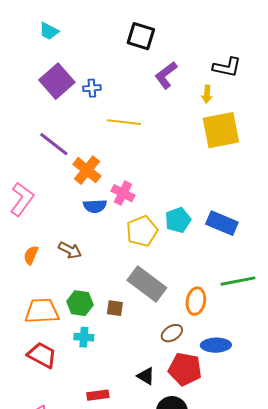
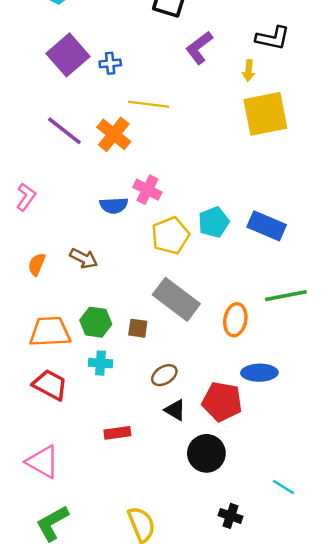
orange cross: (87, 170) -> (114, 134), moved
pink L-shape: (22, 199) -> (26, 197), size x0.7
brown ellipse: (172, 333) -> (164, 375), moved

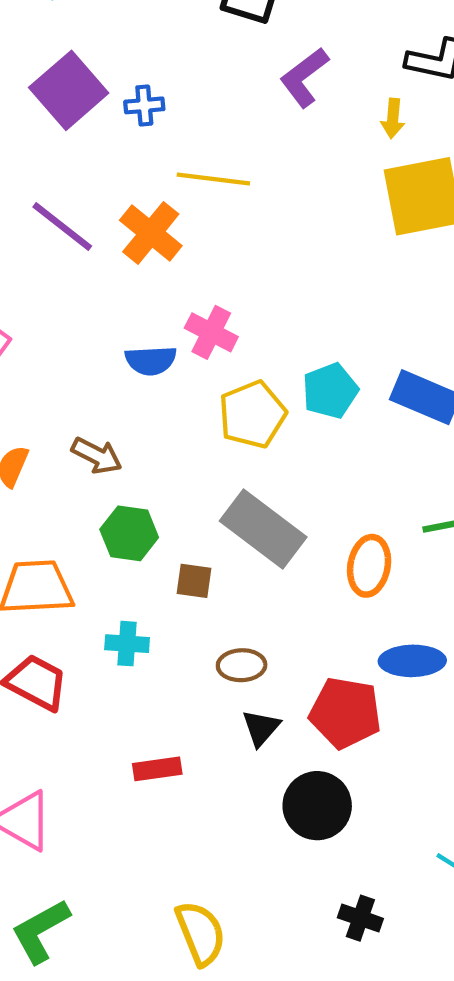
green hexagon: (96, 322) -> (129, 533), moved
brown ellipse: (164, 375) -> (242, 665), turned 30
black triangle: (175, 410) -> (261, 728), turned 40

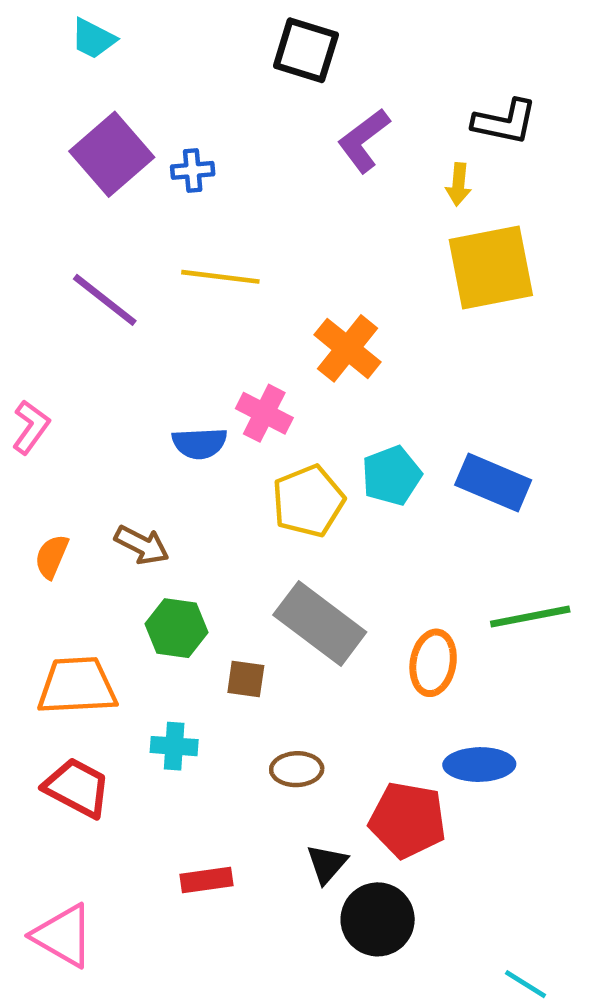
yellow line: (213, 179) -> (220, 277), moved
orange cross: (151, 233) -> (348, 348), moved
black triangle: (261, 728) -> (327, 864), moved

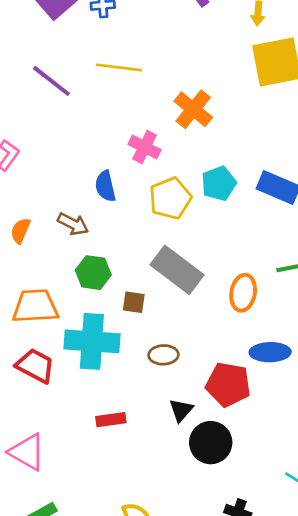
blue semicircle: (200, 443) -> (105, 186), moved, turned 80
cyan cross: (174, 746) -> (92, 341), size x2.0

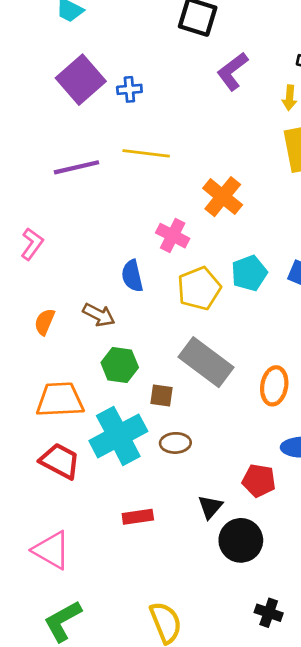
purple line: (51, 81) -> (77, 167), turned -51
cyan cross: (92, 341) -> (118, 436), turned -32
brown ellipse: (163, 355) -> (175, 443), moved
red pentagon: (228, 385) -> (259, 481), size x0.7

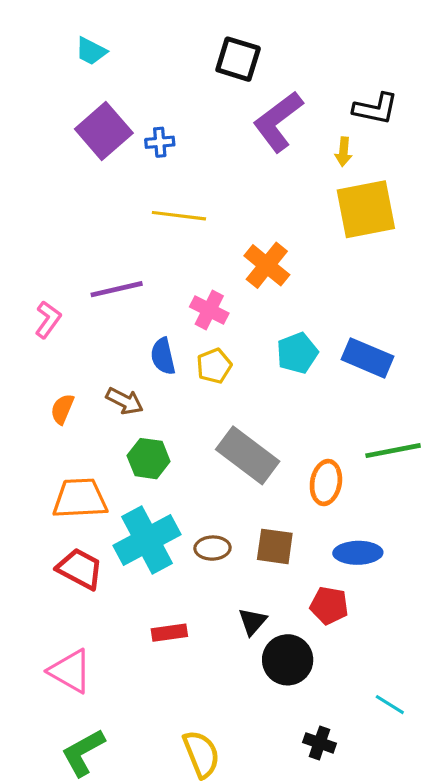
purple L-shape: (232, 71) -> (278, 121), size x1.4
purple line: (77, 167) -> (117, 289), moved
yellow pentagon: (199, 288) -> (214, 366), moved, size x0.7
brown square: (161, 396) -> (275, 546), moved, size x1.4
red pentagon: (259, 481) -> (329, 606), moved

